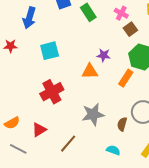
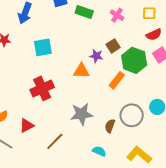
green rectangle: (88, 12) -> (84, 12), turned -42
brown square: (130, 29) -> (113, 46), moved

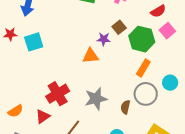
cyan square: (43, 47) -> (34, 42), moved
orange rectangle: (117, 80) -> (143, 68), moved
red cross: (42, 88) -> (58, 94), moved

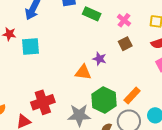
brown square: (119, 27) -> (125, 44), moved
green hexagon: (142, 39) -> (104, 100), moved

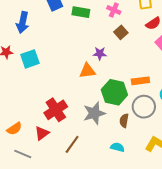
orange rectangle: (132, 95) -> (140, 81), turned 54

